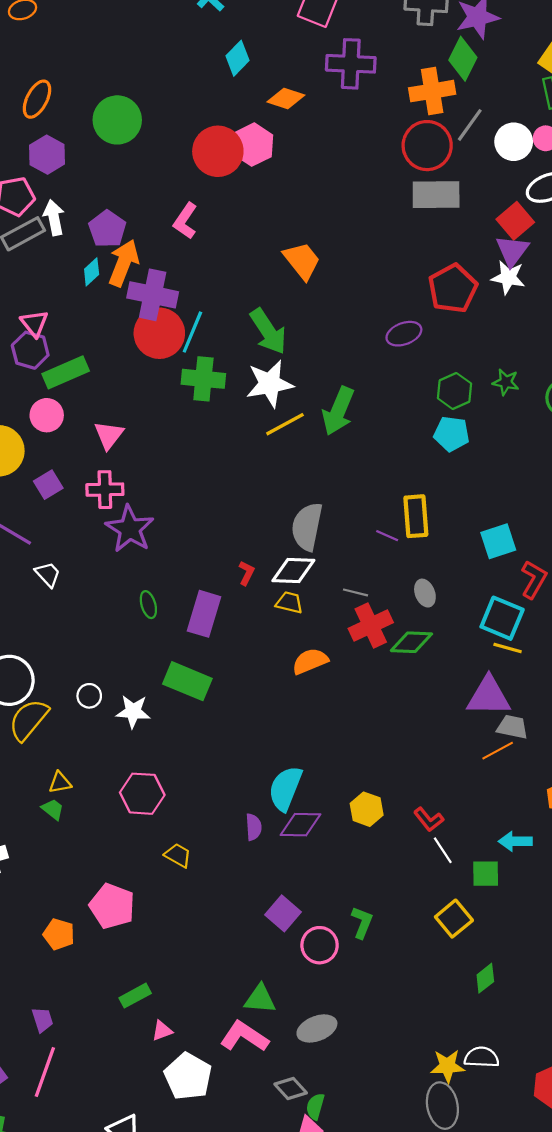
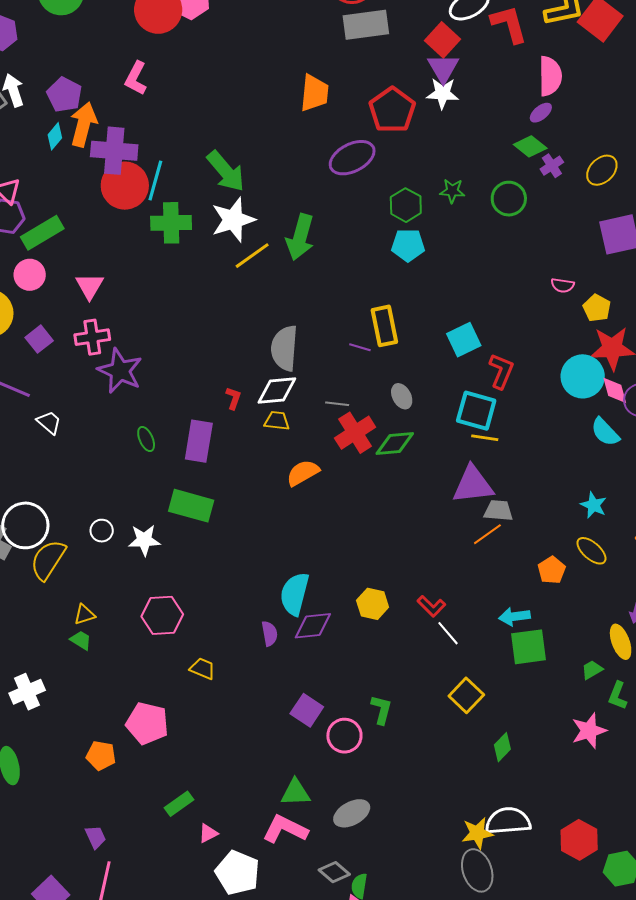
orange trapezoid: (302, 261) -> (314, 93), moved, turned 51
purple ellipse: (404, 334) -> (352, 158), size x1.4
green square: (486, 874) -> (528, 647), moved, size x1.4
white semicircle: (482, 1057) -> (508, 821), size x1.4

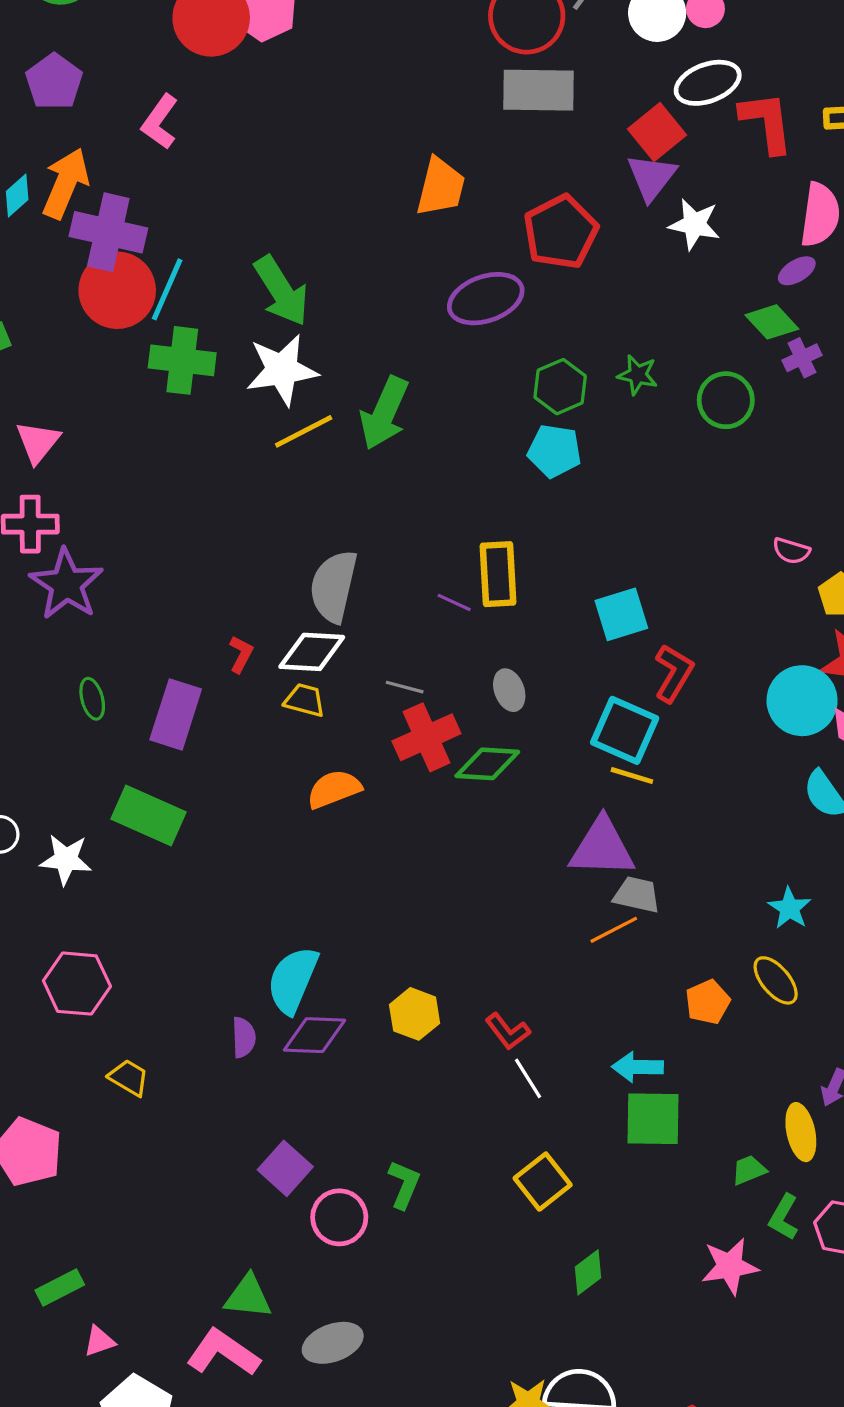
white star: (442, 93) -> (694, 224), moved
purple pentagon: (64, 95) -> (54, 82), moved

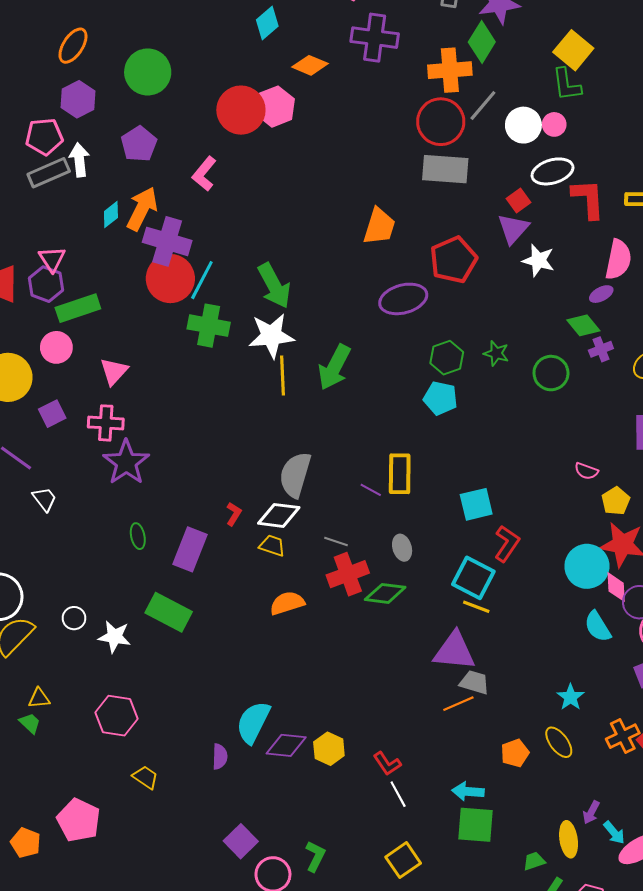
red square: (657, 132) -> (518, 200), size x0.7
yellow line: (304, 431) -> (283, 375), turned -69
purple diamond: (314, 1035) -> (286, 745), moved

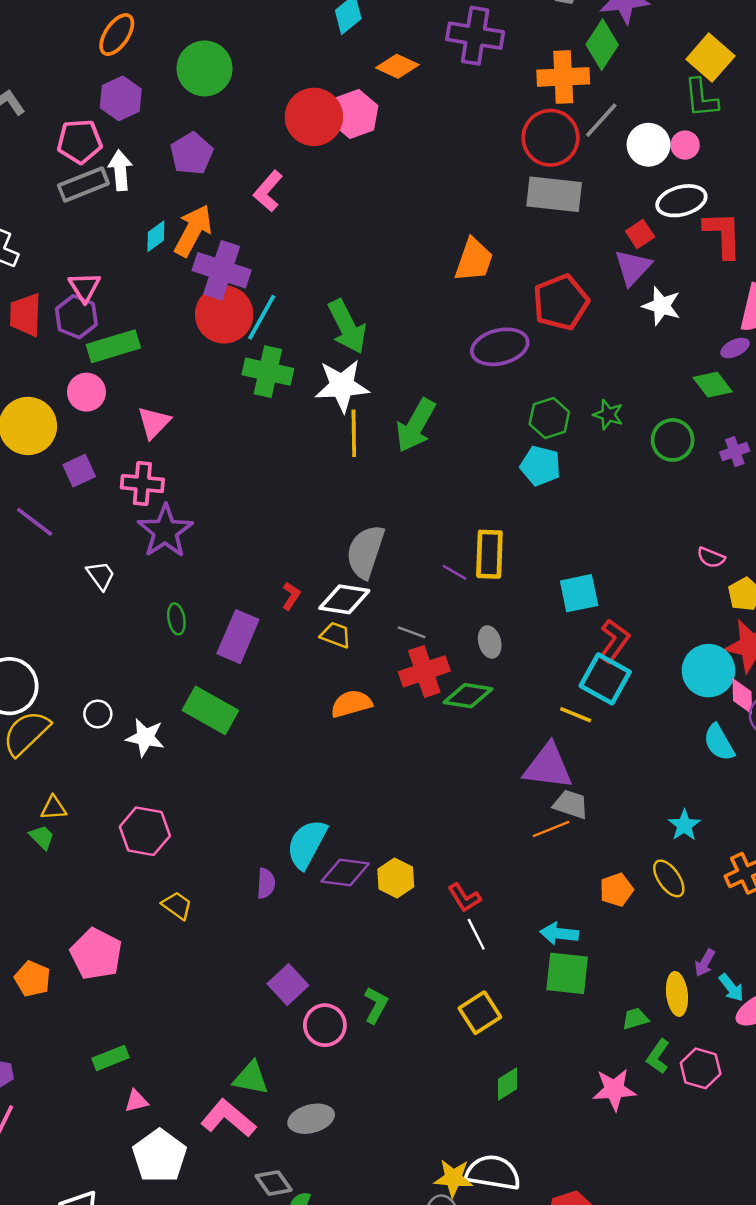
purple cross: (601, 349) -> (735, 452), moved
white trapezoid: (44, 499) -> (101, 575), moved
cyan square: (473, 578) -> (605, 679), moved

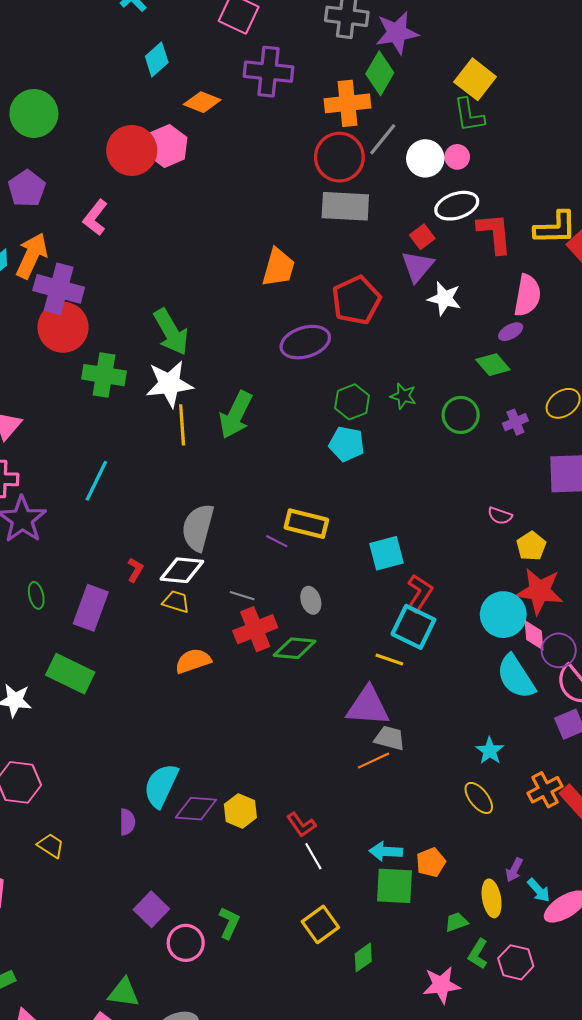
cyan line: (262, 317) -> (96, 481), moved
yellow rectangle: (489, 554) -> (306, 524), turned -75
cyan semicircle: (719, 742) -> (516, 677), size x1.4
orange pentagon: (616, 890) -> (431, 862), moved
green diamond: (507, 1084) -> (363, 957), moved

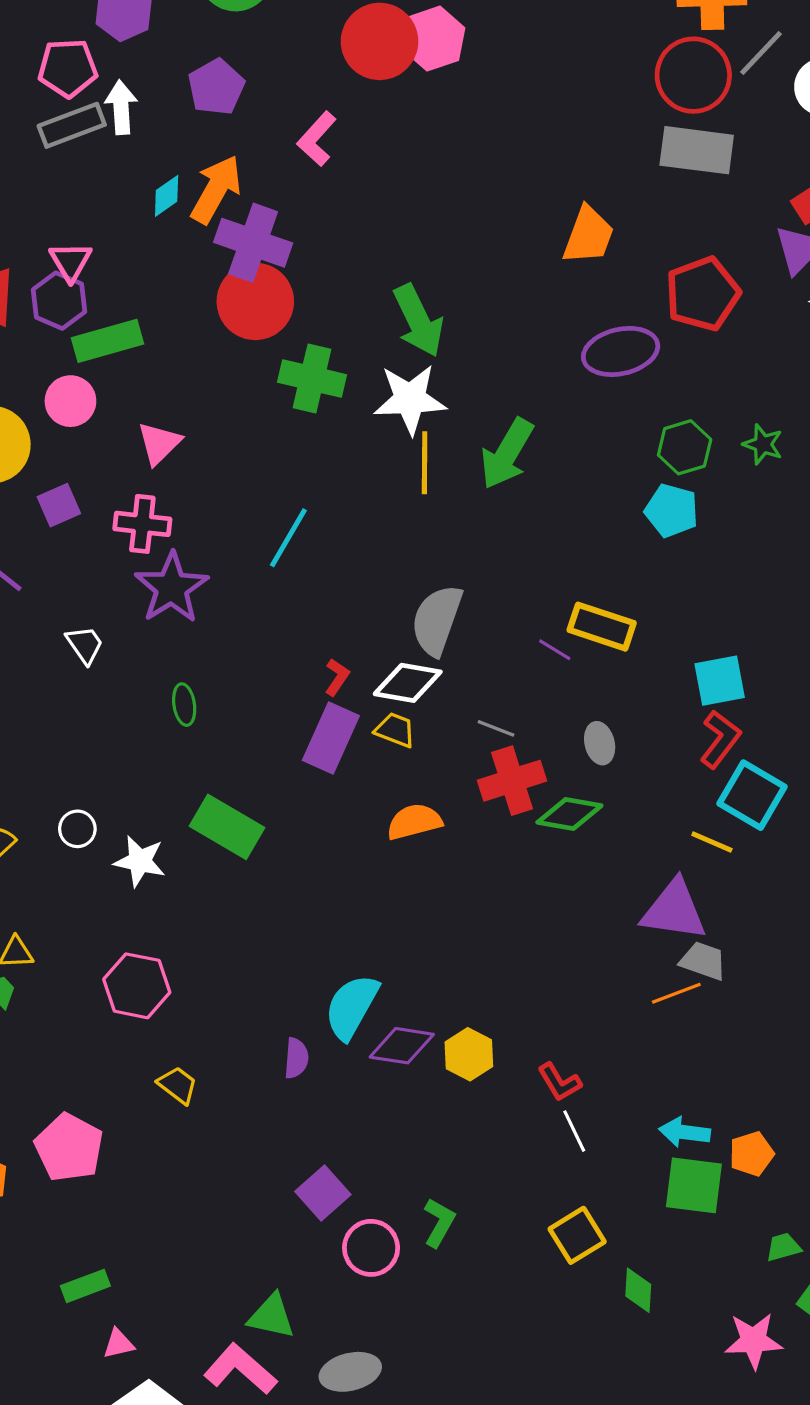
red L-shape: (419, 593) -> (720, 739), moved
purple rectangle: (91, 608) -> (331, 738), moved
green diamond: (363, 957) -> (638, 1290), turned -56

